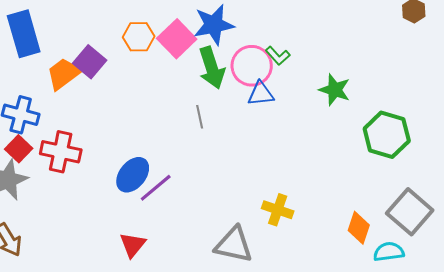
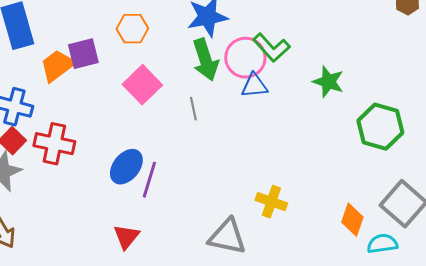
pink square: (177, 39) -> (142, 85), moved
green L-shape: (278, 56) -> (271, 48), size x1.5
purple square: (90, 62) -> (83, 54), turned 36
purple line: (156, 188) -> (149, 180), turned -33

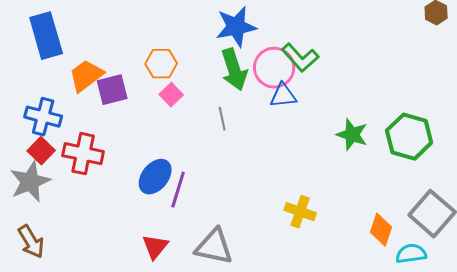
orange hexagon: (132, 29) -> (161, 64), moved
purple square: (83, 54) -> (112, 90), moved
green star: (328, 82) -> (352, 135), moved
pink square: (142, 85) -> (171, 95), size x0.6
gray triangle: (227, 237) -> (214, 247), moved

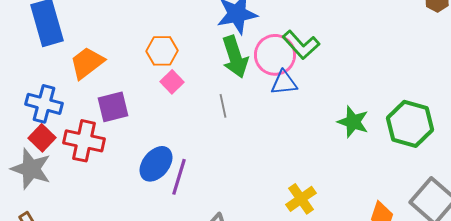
purple square: (112, 90) -> (113, 107), moved
gray star: (30, 182) -> (31, 169), turned -30
yellow cross: (300, 212) -> (301, 199), turned 36

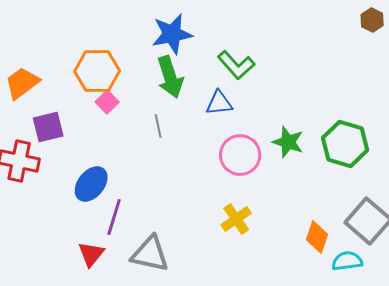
orange hexagon: (162, 51) -> (97, 71), size x1.4
pink circle: (275, 55) -> (240, 155), moved
purple line: (179, 177) -> (114, 217), moved

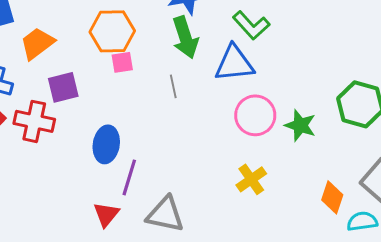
pink square: (107, 102) -> (122, 62), turned 35
blue triangle: (219, 103) -> (234, 63), size x1.5
green star: (288, 142) -> (300, 125), moved
blue ellipse: (91, 184) -> (106, 144), turned -30

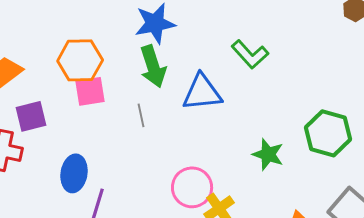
green L-shape: (251, 25) -> (250, 54), moved
pink square: (122, 62) -> (90, 91), size x1.4
pink circle: (255, 115) -> (192, 187), moved

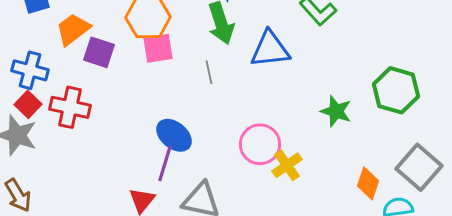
purple square: (31, 116) -> (99, 52), moved, turned 32
blue ellipse: (74, 173) -> (174, 135), moved, turned -60

